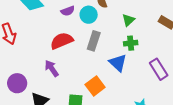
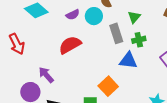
gray rectangle: (94, 41) -> (116, 33), moved, turned -30
blue triangle: (118, 63) -> (128, 61), turned -30
purple arrow: (52, 68) -> (46, 75), moved

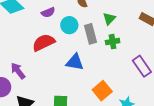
cyan circle: (94, 16) -> (69, 25), moved
blue triangle: (128, 61) -> (75, 62), moved
orange square: (108, 86) -> (102, 91), moved

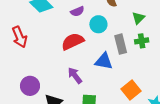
gray rectangle: (90, 34) -> (121, 44), moved
purple arrow: (18, 71) -> (75, 75), moved

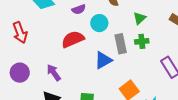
blue triangle: (104, 61) -> (103, 60), turned -42
purple arrow: (75, 75) -> (54, 73), moved
purple circle: (30, 86) -> (20, 73), moved

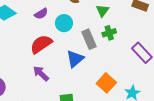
purple arrow: (54, 73) -> (41, 74), moved

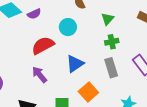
purple semicircle: (41, 14) -> (34, 14), moved
gray rectangle: (89, 39) -> (111, 68), moved
orange square: (106, 83) -> (88, 92), moved

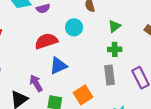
blue triangle: (75, 64) -> (58, 66), moved
purple arrow: (39, 75) -> (36, 83), moved

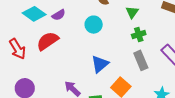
red semicircle: (46, 41) -> (48, 41), moved
blue triangle: (58, 66) -> (100, 64), moved

